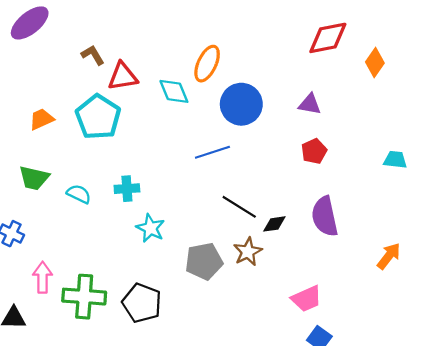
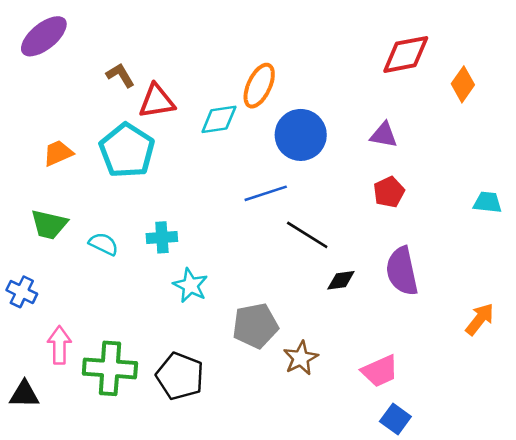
cyan diamond: (174, 91) -> (219, 119), turned -76
black line: (239, 207) -> (307, 235), moved
brown star: (248, 252) -> (301, 358), moved

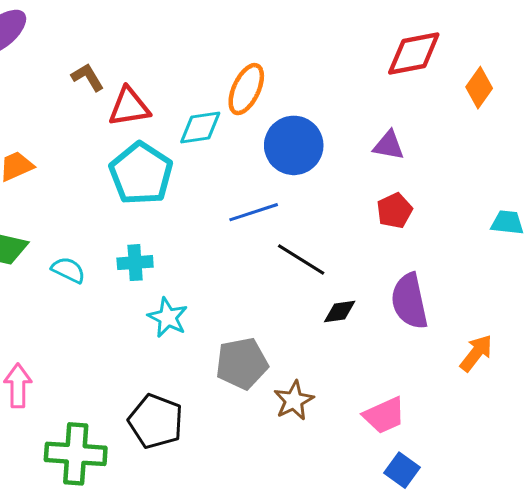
cyan pentagon: (127, 150) -> (141, 174), moved
orange arrow: (480, 319) -> (476, 353), moved
green cross: (110, 368) -> (76, 454), moved

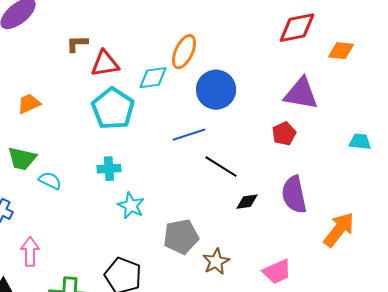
brown L-shape: (88, 77) -> (77, 44), turned -60
orange diamond: (479, 88) -> (341, 51), turned 60
purple triangle: (389, 145) -> (301, 94), moved, size x1.6
cyan semicircle: (68, 270) -> (50, 181), moved
orange arrow: (476, 353) -> (339, 230), size x1.4

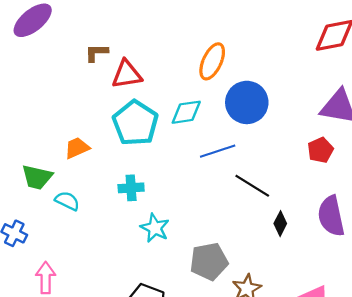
cyan diamond: (153, 78) -> (186, 112), moved
orange trapezoid: (29, 104) -> (77, 148), moved
black diamond: (247, 202) -> (280, 224), turned -55

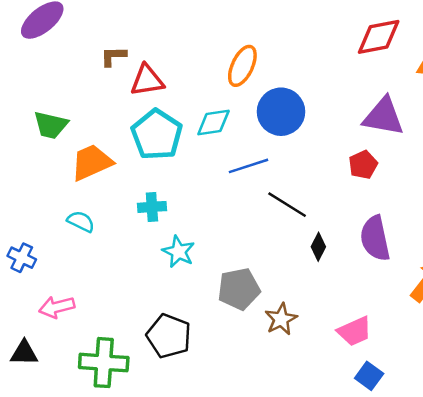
orange trapezoid: (77, 148) -> (92, 162), size x1.5
green trapezoid: (37, 177) -> (51, 125), moved
pink arrow: (46, 278) -> (57, 307), turned -104

